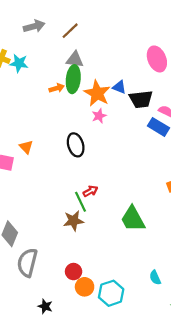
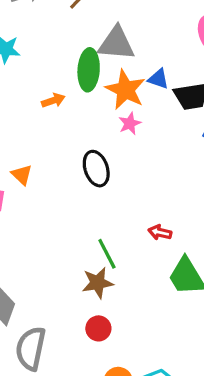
gray triangle: (75, 60) -> (116, 43), moved, size x1.4
orange arrow: (57, 88) -> (53, 100), moved
red arrow: (90, 191) -> (160, 232), moved, turned -136
red circle: (74, 272) -> (98, 328), moved

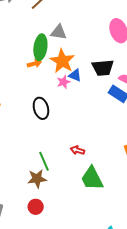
gray triangle: (116, 43) -> (59, 32), size x0.7
blue triangle: (158, 79) -> (75, 75), moved
orange arrow: (53, 100) -> (34, 64), moved

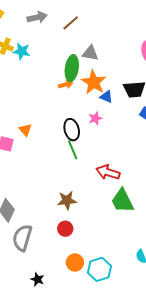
pink star: (63, 82) -> (95, 118), moved
red arrow: (77, 150) -> (108, 172), size x1.6
green line: (44, 161) -> (73, 150), moved

